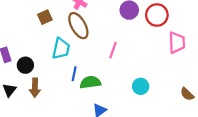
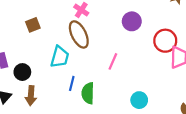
red circle: (157, 15) -> (165, 41), moved
brown square: (45, 17) -> (33, 25), moved
green semicircle: (90, 82) -> (88, 93), turned -84

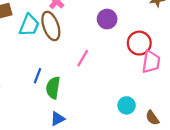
cyan trapezoid: (60, 57) -> (29, 25), moved
cyan circle: (139, 100) -> (127, 105), moved

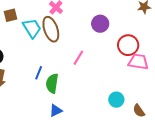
cyan trapezoid: (29, 25) -> (32, 28), turned -55
pink trapezoid: (151, 62) -> (138, 62), turned -90

